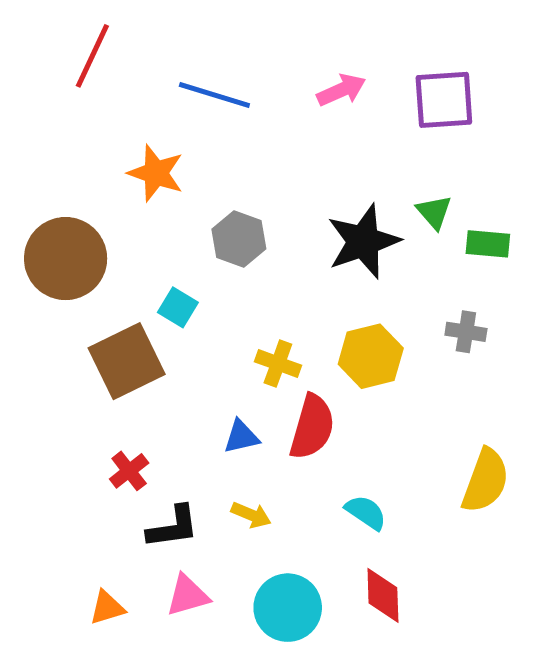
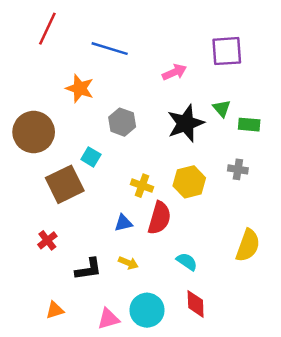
pink arrow: (341, 90) -> (174, 72), moved
red cross: (129, 471) -> (47, 240), moved
pink triangle: (188, 595) -> (108, 319), moved

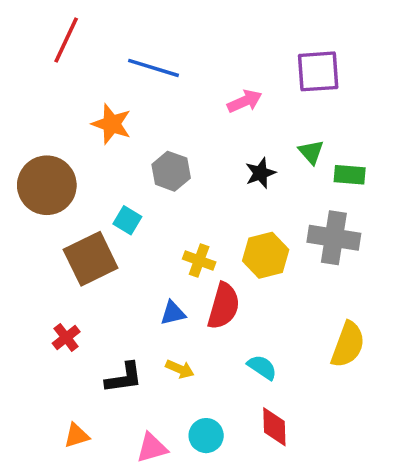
black star: (186, 123) -> (260, 173), size x0.6
gray cross: (238, 169) -> (334, 238), size x1.8
cyan circle: (147, 310) -> (206, 436), size x0.7

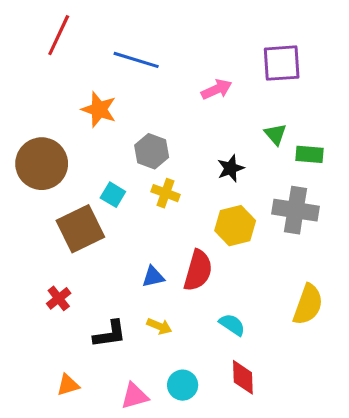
black star: (260, 173) -> (231, 168), moved
yellow cross: (199, 261) -> (166, 193), moved

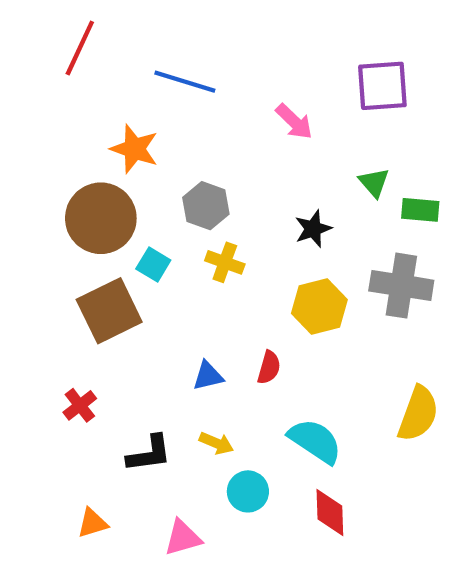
pink arrow: (217, 89) -> (294, 122), turned 68
brown circle: (42, 164) -> (101, 218), moved
red semicircle: (198, 270) -> (269, 367), size x0.6
cyan semicircle: (232, 325) -> (315, 441), size x1.5
cyan circle: (183, 385) -> (248, 491), moved

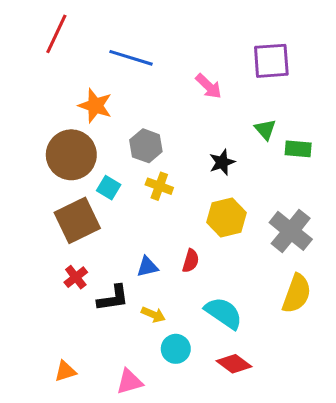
gray cross: (401, 286) -> (291, 231), moved, turned 30
red cross: (80, 405) -> (76, 277), moved
black L-shape: (149, 454) -> (113, 298), moved
red diamond: (330, 512) -> (234, 364), turned -52

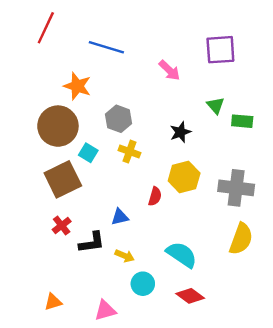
gray cross: (291, 231) -> (236, 188), turned -32
red semicircle: (191, 261) -> (155, 196), moved

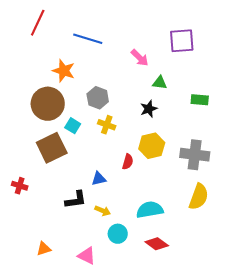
green triangle: (216, 105) -> (160, 83), moved, turned -42
red cross: (62, 226) -> (20, 186), moved, turned -35
cyan semicircle: (182, 255) -> (150, 210), turned -44
pink triangle: (105, 310) -> (87, 256), turned 42

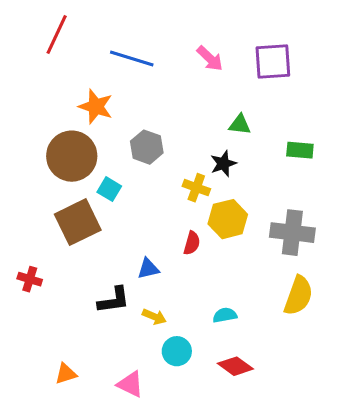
pink arrow: (140, 58) -> (210, 58), moved
yellow cross: (107, 125) -> (196, 188), moved
cyan semicircle: (150, 210) -> (225, 315), size x0.6

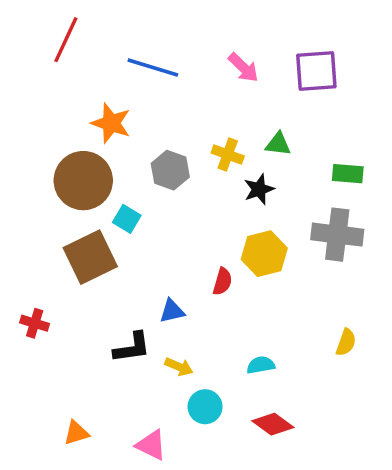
yellow cross: (196, 188) -> (228, 154), moved
gray cross: (292, 233) -> (337, 235), moved
yellow semicircle: (298, 296) -> (346, 342), size x0.6

